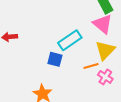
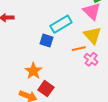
yellow triangle: (105, 50) -> (92, 35), turned -30

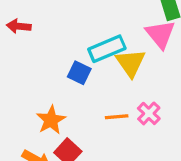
yellow triangle: (92, 35) -> (131, 63), moved
orange line: (79, 49) -> (117, 117), moved

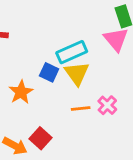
yellow triangle: (131, 63) -> (77, 73), moved
orange star: (51, 120) -> (21, 92), moved

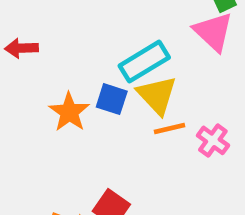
orange star: (21, 92) -> (69, 112), moved
orange line: (81, 108) -> (169, 129), moved

